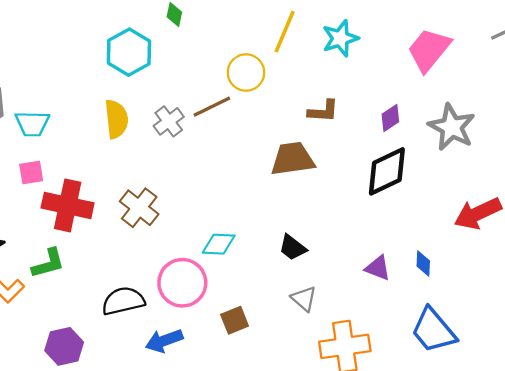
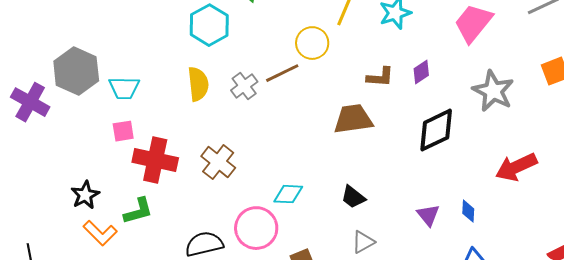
purple diamond: (390, 118) -> (421, 72), moved
purple triangle: (378, 268) -> (428, 215), turned 30
gray triangle: (304, 299) -> (363, 242), turned 50

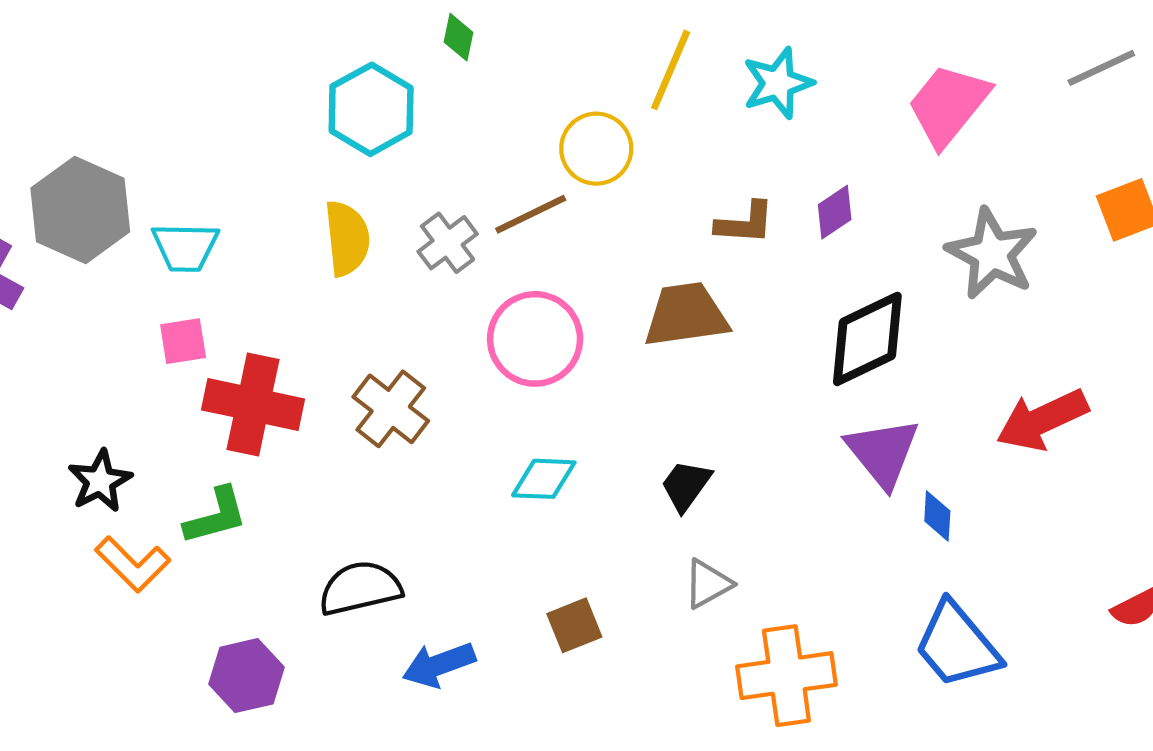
black trapezoid: (353, 197) -> (686, 485), turned 88
purple triangle: (428, 215) -> (883, 453), moved, size x1.5
pink circle: (256, 228) -> (535, 339), moved

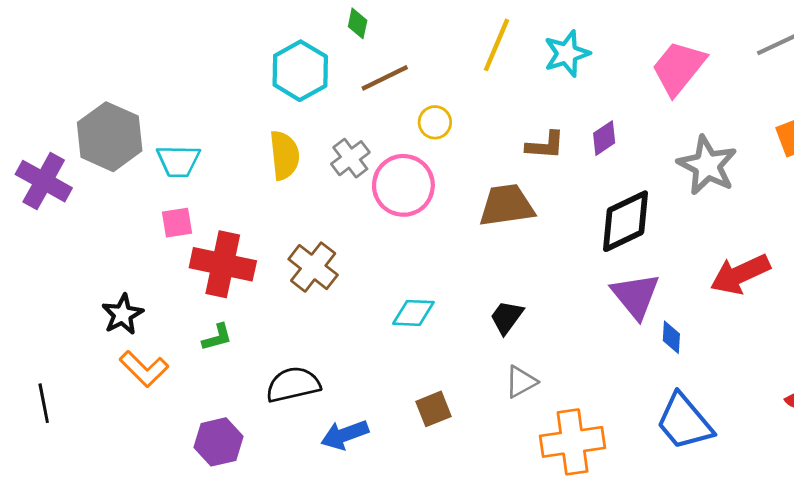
yellow circle: (596, 149) -> (435, 122), moved, size x0.7
brown line: (531, 214) -> (385, 78), moved
pink circle: (535, 339) -> (403, 185), moved
green L-shape: (216, 516) -> (217, 337), moved, size x0.7

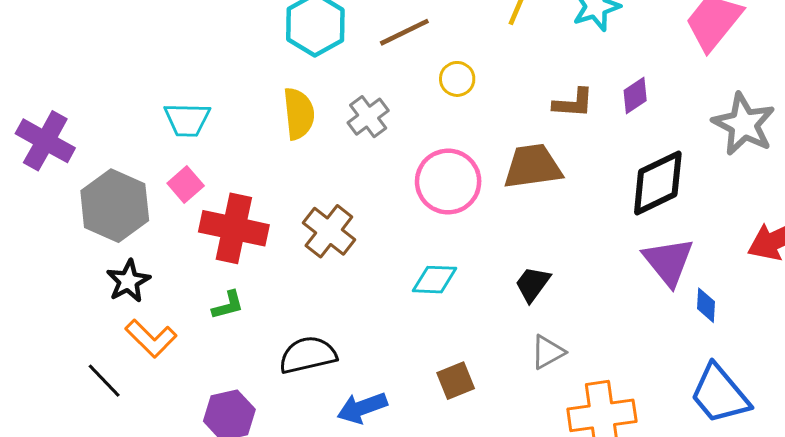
gray hexagon: (110, 137) -> (115, 206), moved
pink circle: (403, 185) -> (448, 182), moved
pink square: (177, 223) -> (186, 185), turned -32
black line: (44, 403) -> (104, 381), moved, turned -33

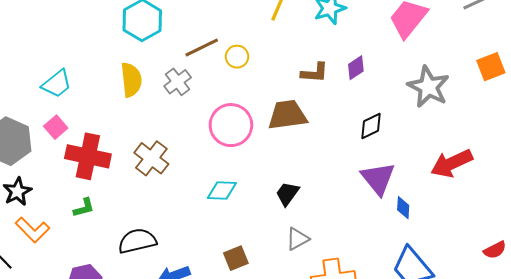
brown line: (404, 32) -> (202, 48), moved
cyan trapezoid: (187, 120) -> (57, 84), turned -40
black diamond: (658, 183) -> (371, 126), size x0.6

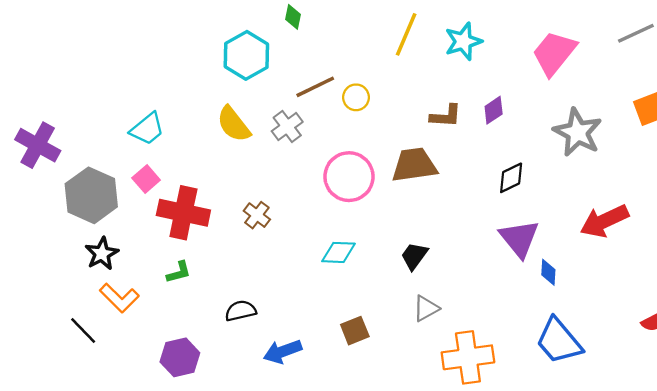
yellow semicircle: (131, 80) -> (234, 124), turned 148
brown cross: (151, 158) -> (257, 215), size x0.7
black semicircle: (137, 241) -> (241, 311), size x0.7

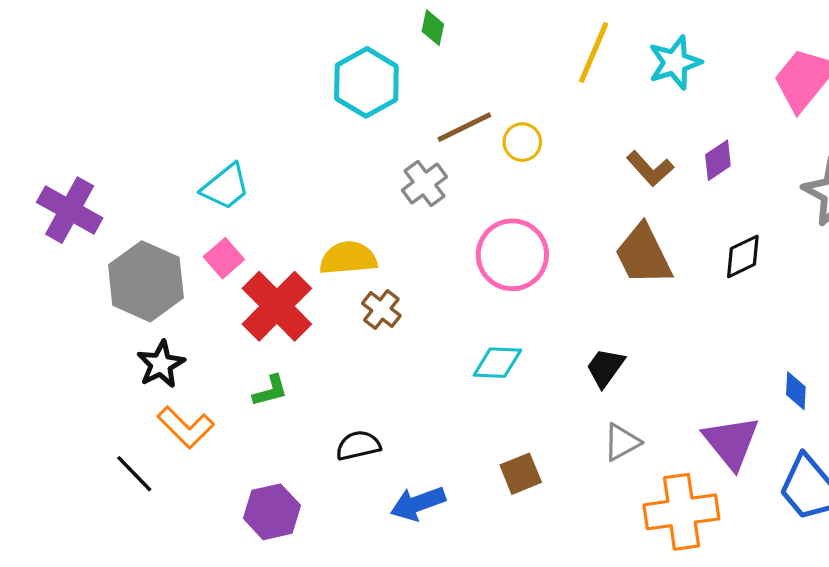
brown L-shape: (446, 116) -> (650, 169), turned 44
yellow semicircle: (234, 124) -> (348, 258), moved, turned 123
brown trapezoid: (414, 165) -> (643, 255), moved, turned -108
red cross: (183, 213) -> (277, 306), turned 33
purple triangle: (519, 238) -> (731, 442), moved

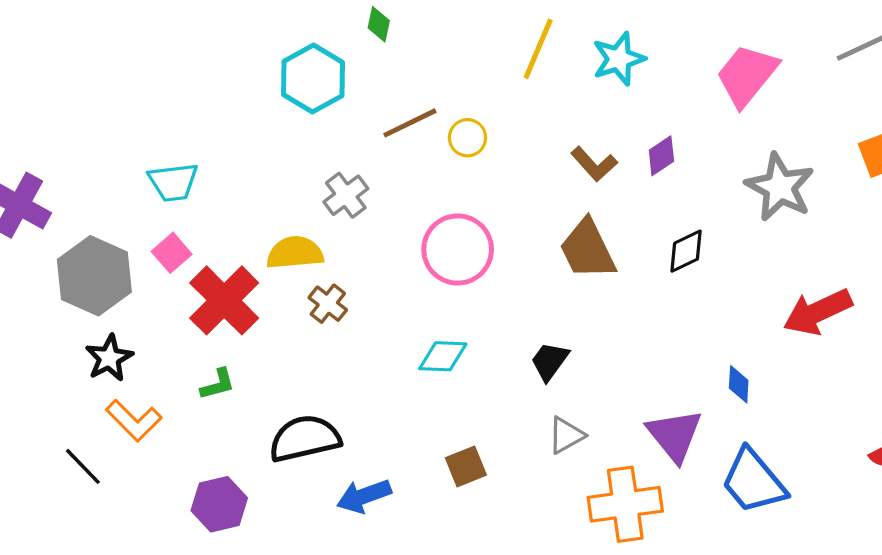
gray cross: (424, 183) -> (346, 195), moved
cyan trapezoid: (226, 187) -> (173, 182), turned 32
black semicircle: (358, 445) -> (305, 439), size x1.6

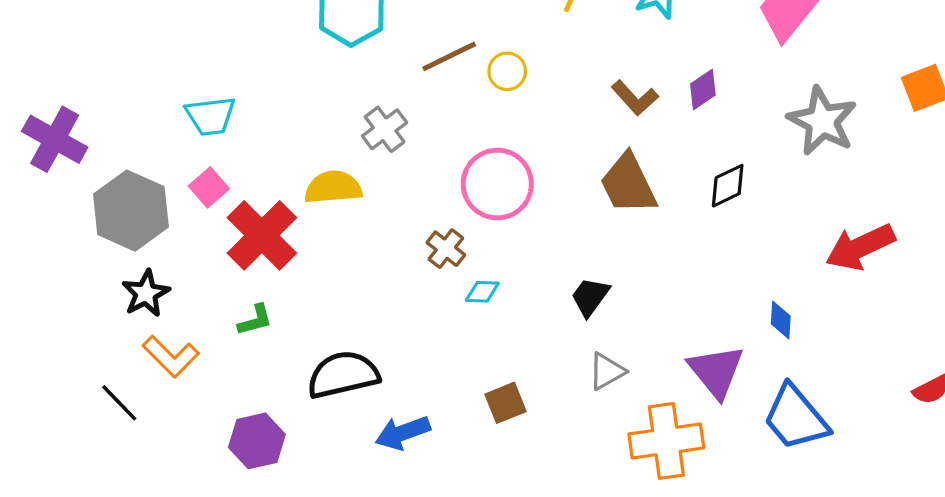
brown cross: (328, 304) -> (446, 249), moved
cyan diamond: (443, 356) -> (482, 292), size x0.7

